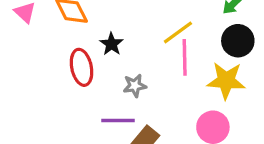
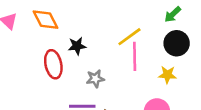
black star: (111, 44) -> (77, 46), turned 30
yellow star: (226, 81) -> (167, 75), size x0.6

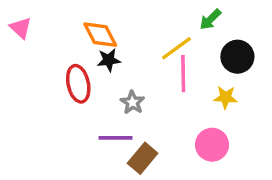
green arrow: (173, 14) -> (210, 19), moved
orange diamond: (46, 20) -> (100, 35), moved
gray star: (95, 79) -> (132, 102), turned -30

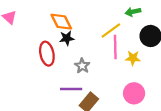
green arrow: (210, 19) -> (133, 12), turned 32
yellow star: (226, 97) -> (133, 58), moved

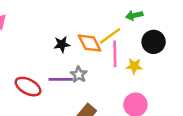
orange diamond: (61, 22) -> (90, 43), moved
red ellipse: (47, 54) -> (28, 87), moved, turned -50
purple line: (71, 89) -> (61, 79), moved

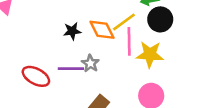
black circle: (154, 42) -> (160, 19), moved
yellow star: (134, 66) -> (150, 54), size x1.5

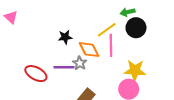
orange diamond: (102, 30) -> (89, 50), moved
yellow star: (150, 54) -> (135, 70), moved

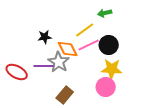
black circle: (136, 28) -> (109, 45), moved
pink line: (111, 45) -> (89, 45), turned 65
gray star: (80, 63) -> (59, 62), size x1.5

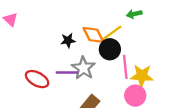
pink line: (89, 45) -> (125, 67), moved, turned -70
black circle: (109, 45) -> (110, 49), moved
orange diamond: (68, 49) -> (93, 35), moved

